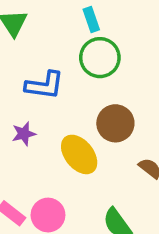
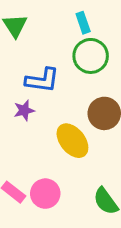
purple star: (24, 134) -> (24, 110), moved

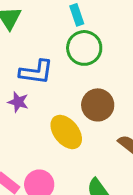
purple star: (24, 110) -> (18, 102), turned 30

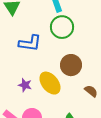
purple star: (18, 102) -> (25, 85), moved

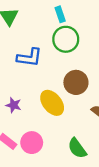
purple star: (25, 85) -> (14, 105), moved

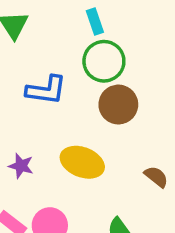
brown circle: (76, 82) -> (118, 105), moved
yellow ellipse: (52, 103) -> (82, 162), turned -30

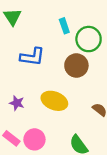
cyan rectangle: (95, 22) -> (64, 26), moved
green circle: (104, 61) -> (89, 39), moved

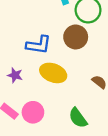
blue L-shape: (32, 57) -> (39, 45), moved

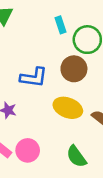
yellow ellipse: (53, 73) -> (68, 108), moved

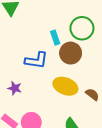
cyan rectangle: (61, 25) -> (55, 38), moved

